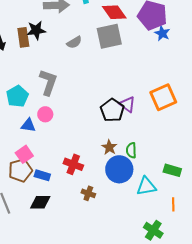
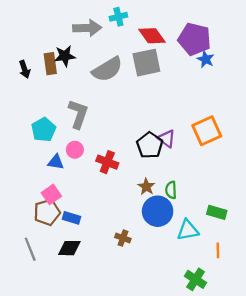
gray semicircle: (74, 42) -> (107, 69), size x1.8
red cross: (73, 164) -> (107, 162), moved

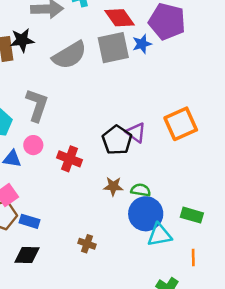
blue star: (206, 59) -> (142, 44), moved, turned 30
brown star: (146, 187) -> (113, 186), turned -30
green semicircle: (171, 190) -> (141, 190), turned 102
blue circle: (158, 211) -> (146, 214), moved

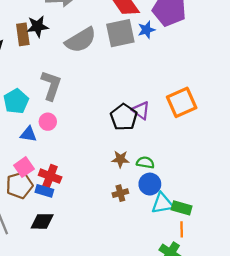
red cross: (70, 159) -> (50, 176), moved
blue circle: (146, 214) -> (150, 184), size x0.7
green rectangle: (192, 215) -> (182, 208), moved
brown cross: (87, 244) -> (120, 193), moved, turned -35
orange line: (193, 257) -> (182, 229), moved

